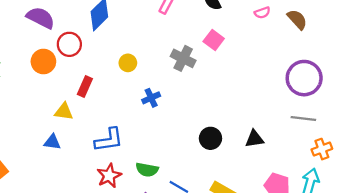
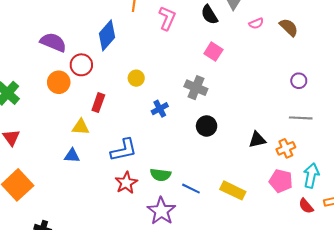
gray cross: (183, 58) -> (196, 88), moved
purple circle: (304, 78) -> (299, 81), size x0.5
black circle: (210, 138) -> (207, 126), moved
orange cross: (322, 149) -> (286, 148), moved

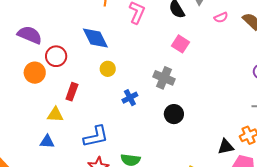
blue diamond: (107, 35) -> (95, 38), moved, turned -68
black triangle: (257, 140) -> (226, 147), moved

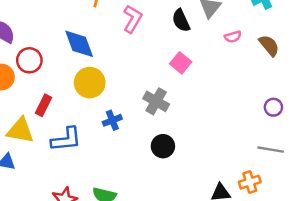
yellow circle: (108, 69) -> (90, 83), size x1.6
yellow triangle: (55, 115) -> (20, 130), size x1.4
blue L-shape: (96, 136) -> (66, 139), moved

